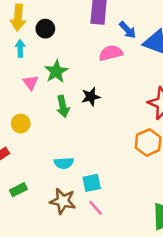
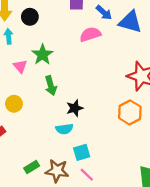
black star: (91, 97) -> (75, 108), moved
cyan semicircle: (64, 163) -> (64, 129), moved
green rectangle: (18, 190) -> (32, 167), moved

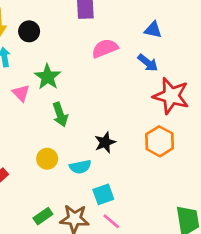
blue arrow: (104, 13) -> (148, 63), moved
blue triangle: (130, 22) -> (153, 30), size x0.6
yellow circle: (14, 104) -> (47, 159), moved
black star: (75, 108) -> (105, 142), moved

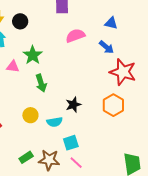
pink triangle: (21, 93) -> (13, 66), turned -40

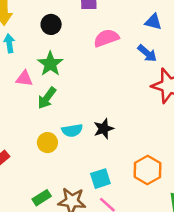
black circle: (20, 21) -> (51, 24), moved
green arrow: (41, 83) -> (47, 98), moved, turned 54
orange hexagon: (113, 105) -> (148, 170), moved
cyan semicircle: (55, 122) -> (72, 130), moved

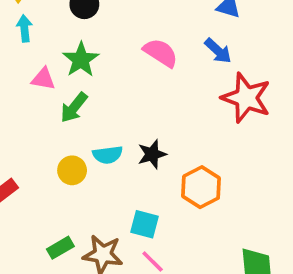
pink semicircle: (106, 38) -> (161, 53), moved, turned 50
orange hexagon: (148, 170) -> (201, 187), moved
cyan square: (100, 179) -> (144, 224), turned 30

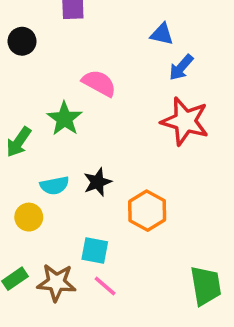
blue arrow: (218, 51) -> (181, 67), moved, turned 92
green star: (81, 60) -> (65, 119), moved
yellow circle: (72, 170) -> (29, 217), moved

